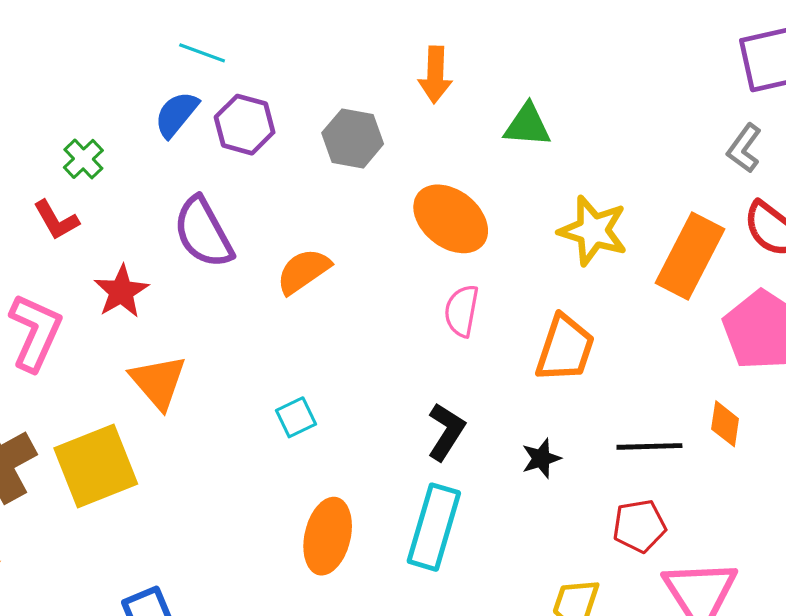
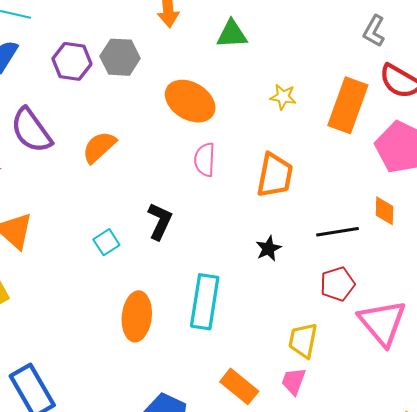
purple hexagon: (245, 125) -> (72, 61), moved
yellow star: (593, 231) -> (283, 97), size x0.6
black L-shape: (446, 432) -> (160, 221), moved

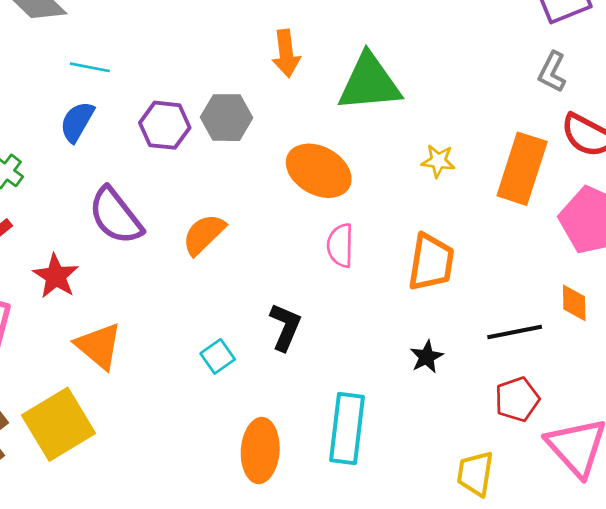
green triangle: (232, 34) -> (369, 83), size x1.6

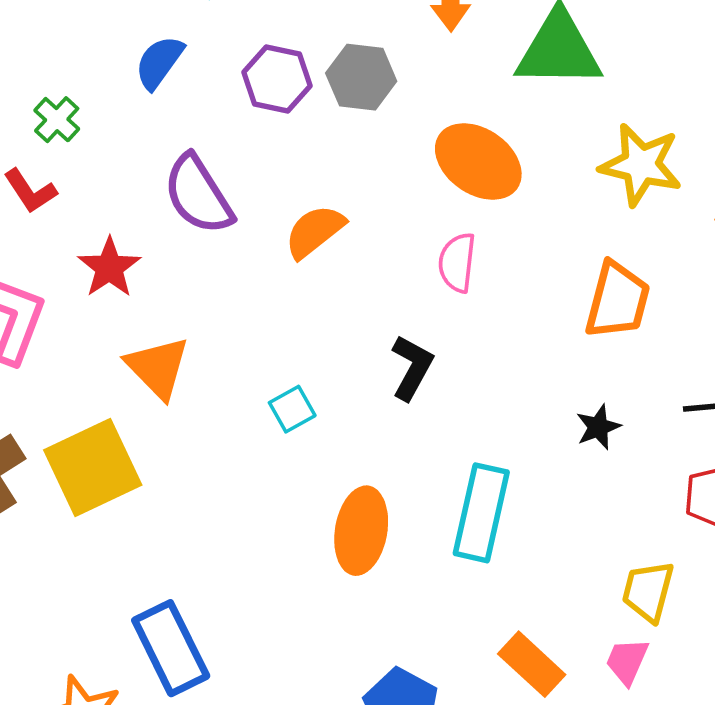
yellow star: (438, 161) -> (641, 165), size x1.8
pink semicircle: (340, 245) -> (457, 263), moved
cyan square: (218, 356) -> (292, 409), moved

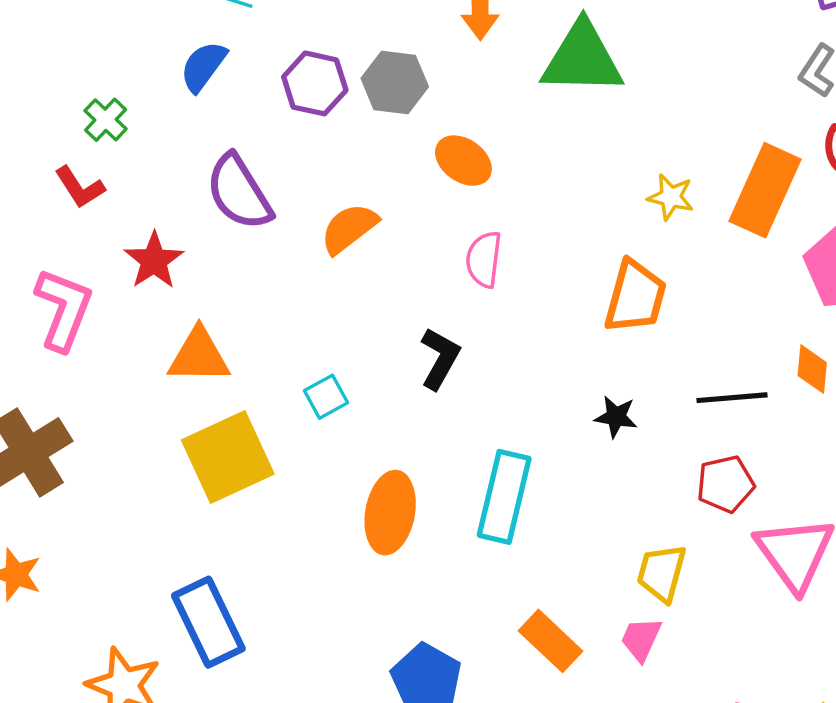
orange ellipse: (478, 161) -> (463, 161), moved, size x0.7
yellow star: (641, 165) -> (671, 197), moved, size x0.6
orange triangle: (158, 368) -> (199, 356), turned -46
black star: (598, 427) -> (616, 417), turned 30
yellow square: (93, 468) -> (228, 457), moved

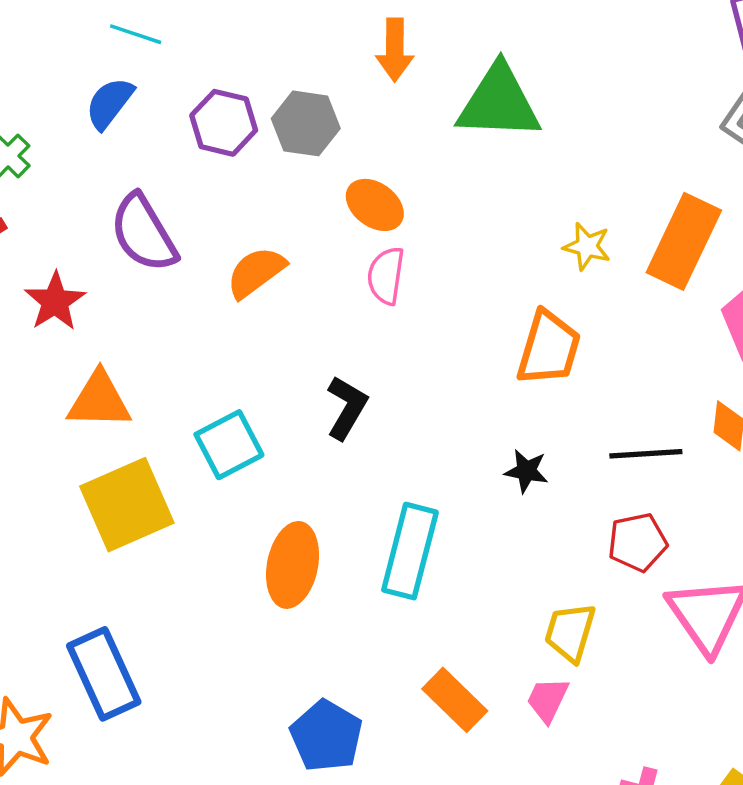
pink semicircle: (484, 259) -> (386, 276), moved
cyan square: (326, 397) -> (229, 445), size x1.5

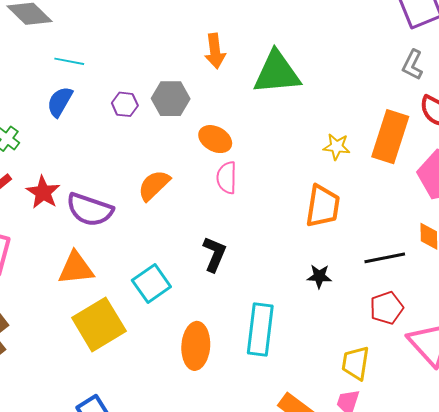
purple hexagon: (224, 123) -> (125, 104), size x0.7
purple semicircle: (144, 233) -> (90, 210), moved, turned -33
red star: (55, 301) -> (43, 192), moved

